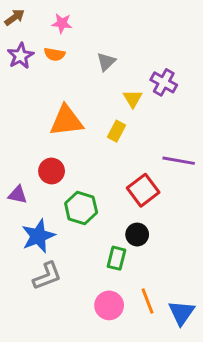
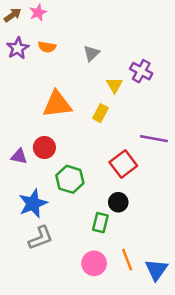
pink star: (62, 23) -> (38, 13), moved, turned -30
purple triangle: (18, 195) -> (19, 156), moved

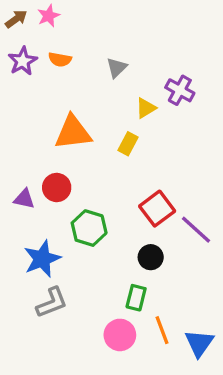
yellow triangle: (114, 85) -> (146, 108), turned 30
purple line: (154, 139) -> (196, 230), moved, turned 32
green rectangle: (100, 223) -> (136, 298), moved

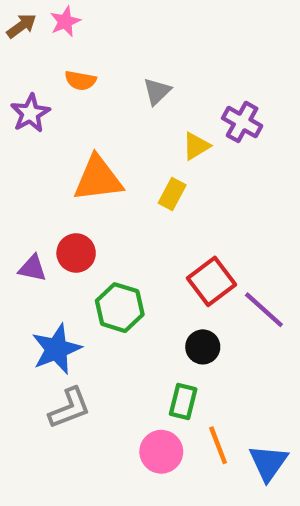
purple star: (23, 61) -> (30, 113), moved

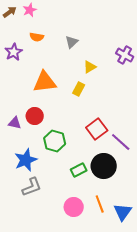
purple cross: (242, 122) -> (125, 55), moved
black circle: (203, 347) -> (104, 166), moved, size x1.6
green rectangle: (183, 402) -> (79, 170), moved, turned 49

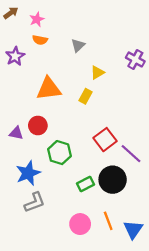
pink star: (30, 10) -> (37, 19), moved

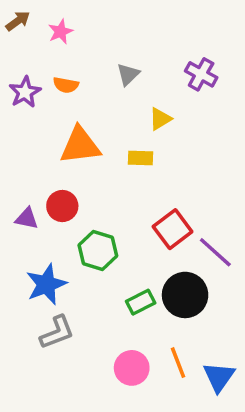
orange semicircle: (40, 40) -> (66, 85), moved
purple cross: (135, 59) -> (201, 74), moved
yellow rectangle: (86, 96) -> (141, 158), turned 64

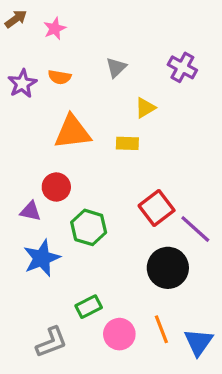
purple triangle: (27, 218) -> (30, 211), moved
green rectangle: (141, 302) -> (89, 307), moved
gray L-shape: (57, 332) -> (51, 342), moved

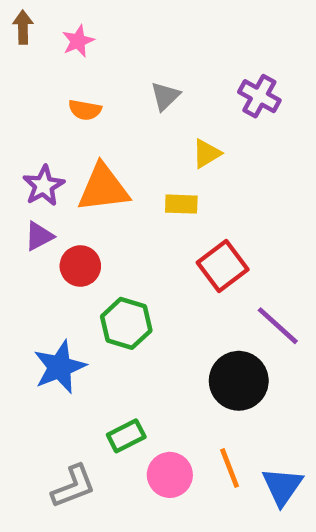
brown arrow: (16, 19) -> (23, 27), turned -55
purple star: (22, 84) -> (44, 186), moved
red square: (157, 208) -> (223, 266), moved
purple triangle: (30, 211) -> (39, 236), moved, turned -40

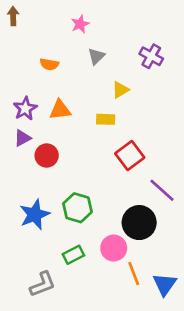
pink star: (78, 41) -> (80, 24), moved
orange triangle: (103, 188) -> (60, 110), size x0.7
green hexagon: (126, 323) -> (77, 208), moved
pink circle: (170, 475) -> (114, 248), moved

